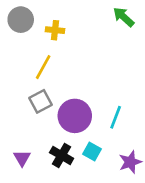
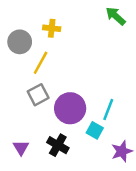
gray circle: (21, 20) -> (20, 42), moved
cyan square: (92, 151) -> (95, 130), moved

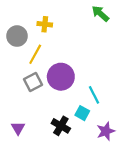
purple circle: (70, 108) -> (61, 77), moved
cyan line: (108, 109) -> (94, 95), turned -48
black cross: (58, 145) -> (61, 126), moved

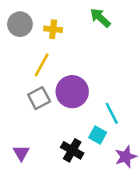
green arrow: (100, 14) -> (100, 18), moved
gray circle: (17, 36) -> (20, 24), moved

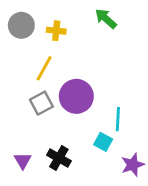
cyan line: (112, 113) -> (118, 119), turned 30
black cross: (72, 150) -> (59, 158), moved

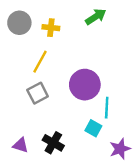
green arrow: (106, 19) -> (96, 17), turned 105
purple circle: (76, 96) -> (85, 85), moved
purple triangle: (23, 161) -> (21, 145), turned -42

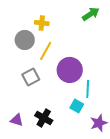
green arrow: (96, 17) -> (91, 14), moved
gray circle: (19, 23) -> (25, 40), moved
yellow line: (40, 62) -> (46, 51), moved

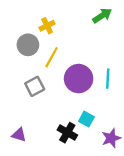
yellow cross: (42, 23) -> (47, 26), turned -32
cyan line: (88, 89) -> (108, 79), moved
black cross: (44, 118) -> (67, 133), moved

